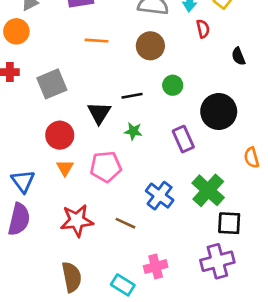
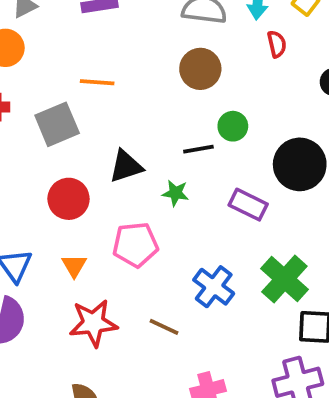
orange line: (97, 41) -> (97, 82), moved
black line: (132, 96) -> (198, 149), moved
black triangle: (99, 113) -> (126, 166), turned 40
purple rectangle: (183, 139) -> (248, 205), turned -40
orange triangle: (65, 168) -> (74, 266), moved

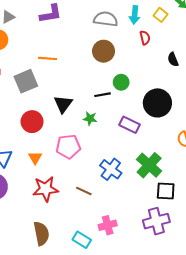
black triangle: (126, 166) -> (63, 104), turned -36

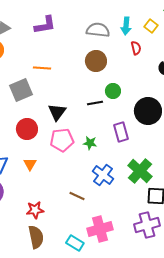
green star: (90, 119) -> (90, 143), moved
purple rectangle: (129, 125) -> (121, 132), turned 48
pink pentagon: (68, 146) -> (62, 140), moved
red star: (46, 189) -> (35, 210), moved, size x0.7
pink cross: (108, 225) -> (100, 229), size x1.4

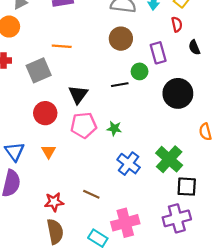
red semicircle: (136, 48) -> (177, 24), moved
purple rectangle: (121, 132) -> (158, 53), moved
brown line: (77, 196) -> (91, 194), moved

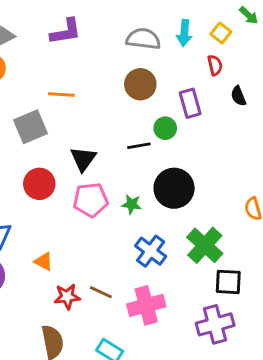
black circle: (178, 93) -> (174, 188), moved
orange triangle: (49, 152) -> (44, 261), moved, turned -32
red star: (54, 202) -> (67, 297), moved
pink cross: (125, 223) -> (146, 305), moved

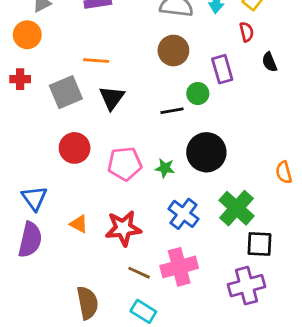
black triangle: (83, 159) -> (112, 98), moved
brown line: (101, 292) -> (139, 273), moved
red star: (67, 297) -> (123, 228), moved, size x1.4

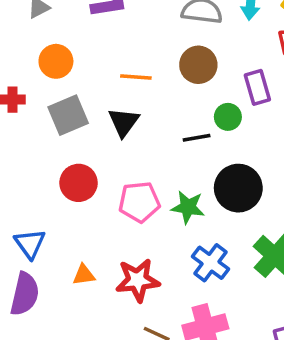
orange circle: (27, 35) -> (56, 61), moved
orange line: (96, 61) -> (136, 77), moved
green star: (165, 168) -> (188, 207), size x1.4
orange triangle: (79, 224) -> (84, 275), turned -36

